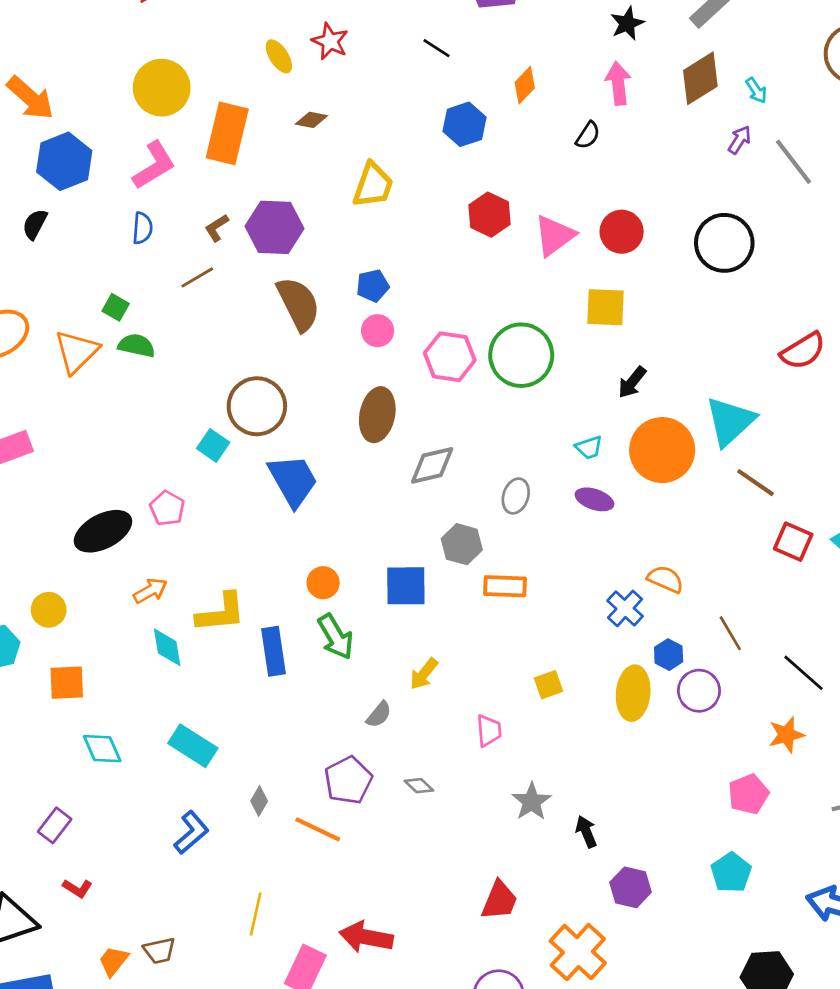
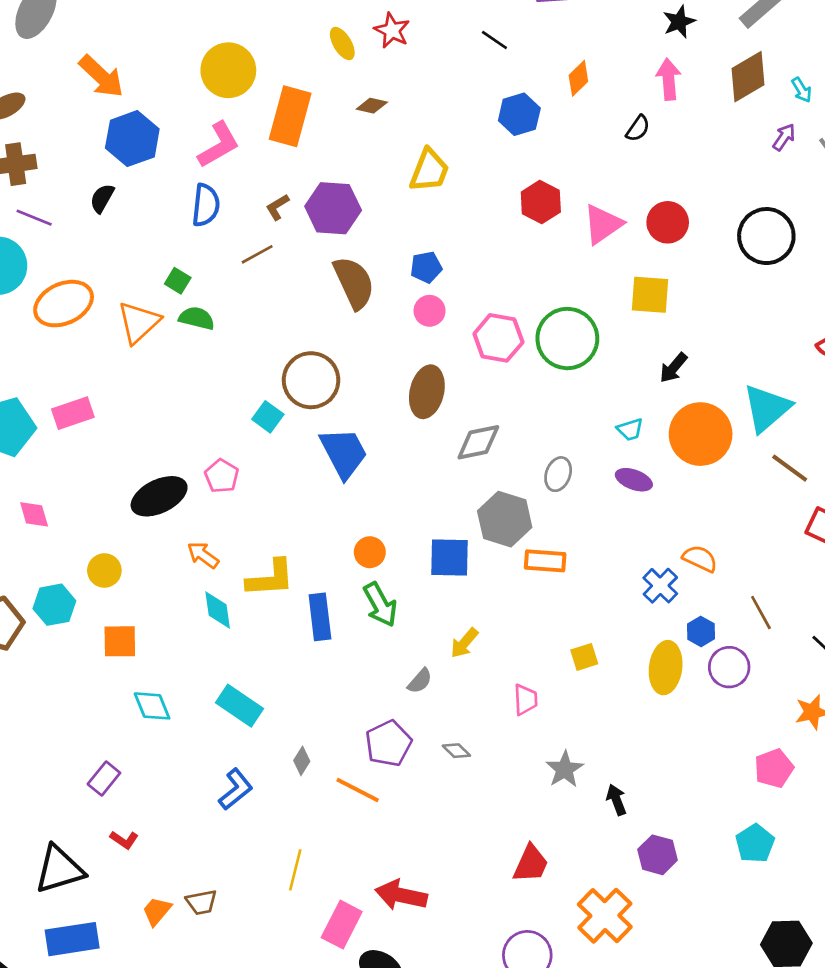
blue semicircle: (142, 228) -> (206, 205), size x1.4
gray hexagon: (462, 544) -> (505, 519), size x1.4
orange arrow: (150, 591) -> (203, 555), turned -116

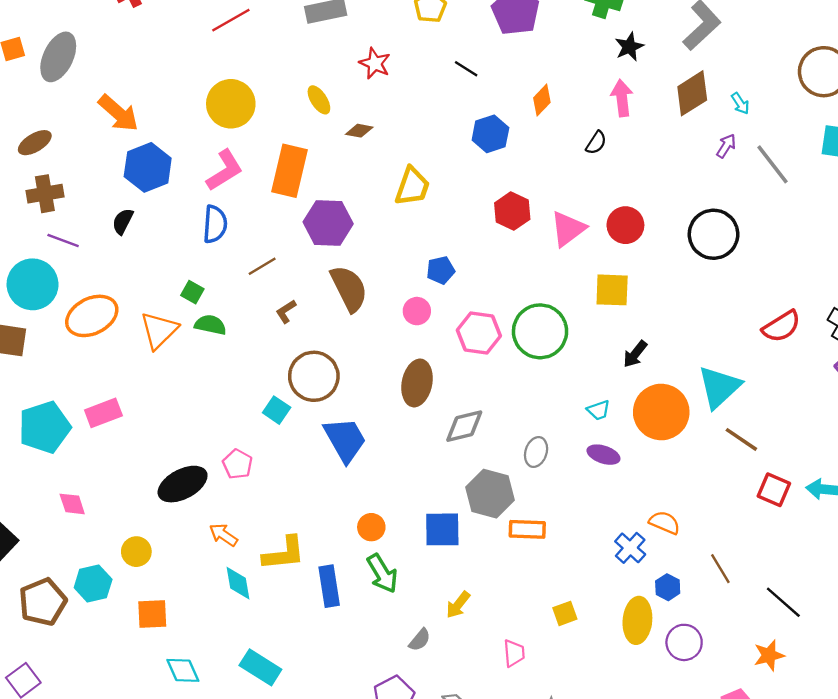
yellow ellipse: (342, 43) -> (319, 100), moved
orange rectangle: (290, 116) -> (290, 171), moved
brown L-shape: (277, 207) -> (286, 311), moved
blue pentagon: (426, 267) -> (441, 270), moved
purple circle: (729, 667) -> (684, 642), moved

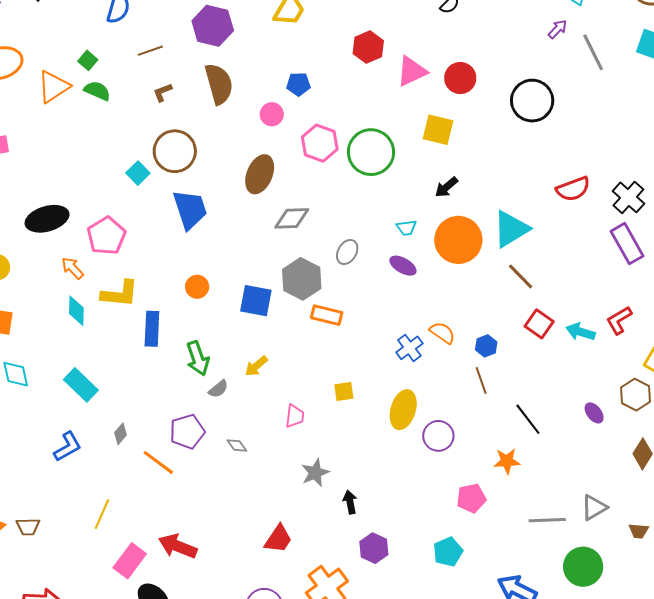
pink pentagon: (237, 464) -> (106, 236), moved, size x1.5
green arrow: (382, 573) -> (198, 358), moved
blue hexagon: (668, 587) -> (486, 346), moved

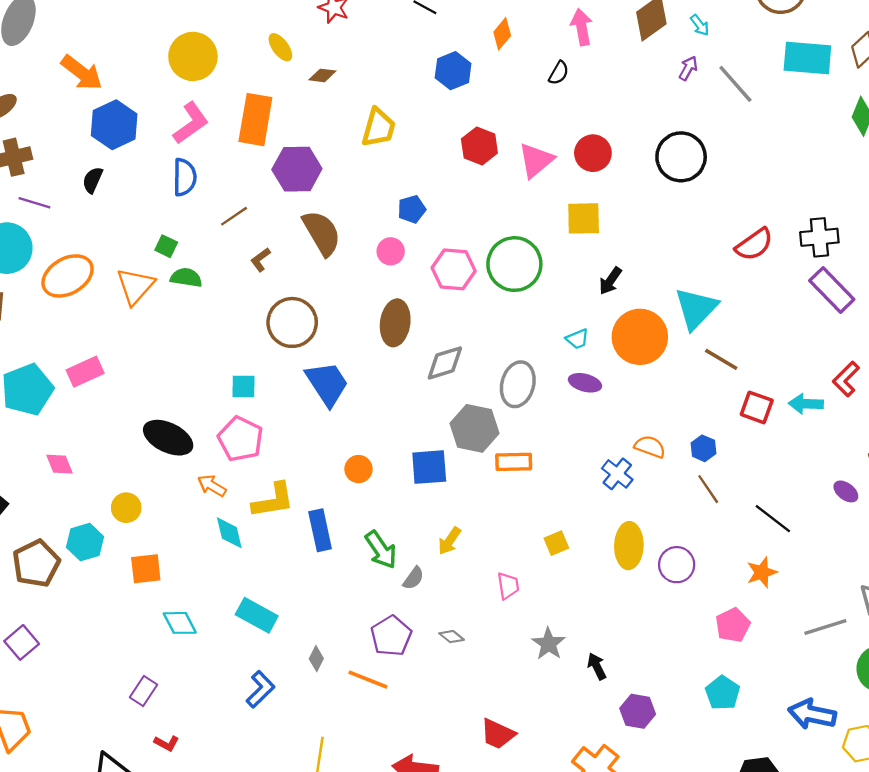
cyan square: (138, 173) -> (243, 386), moved, turned -30
black cross: (628, 197) -> (819, 237), turned -32
black ellipse: (47, 219) -> (168, 438), turned 57
gray ellipse: (347, 252) -> (518, 384), size x1.5
red trapezoid: (278, 539) -> (498, 734), moved, turned 96

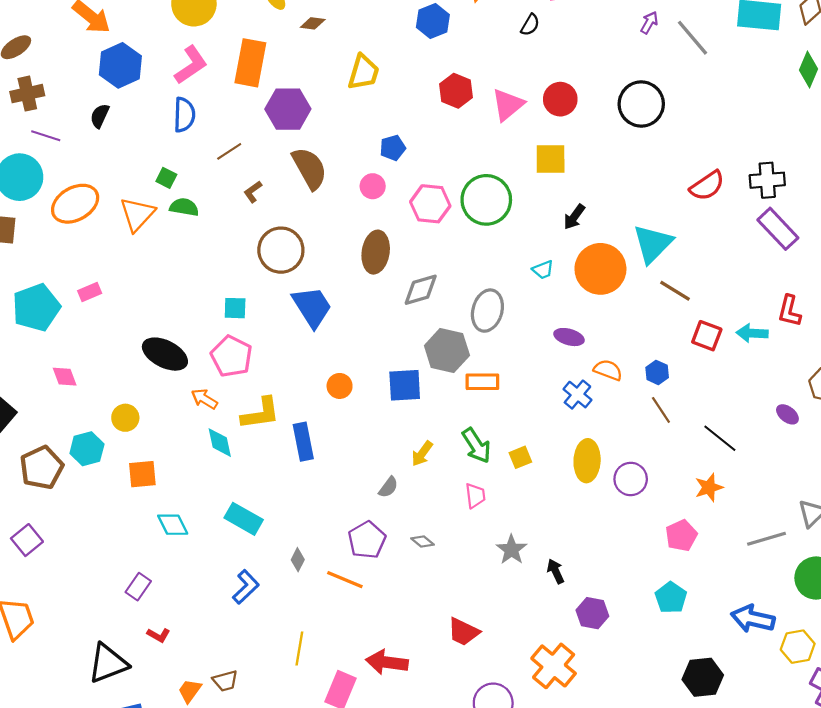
pink rectangle: (85, 372) -> (90, 292), size x0.7
red L-shape: (846, 379) -> (789, 311), turned -32
purple ellipse: (585, 383) -> (569, 337), moved
green arrow: (381, 550) -> (476, 446), moved

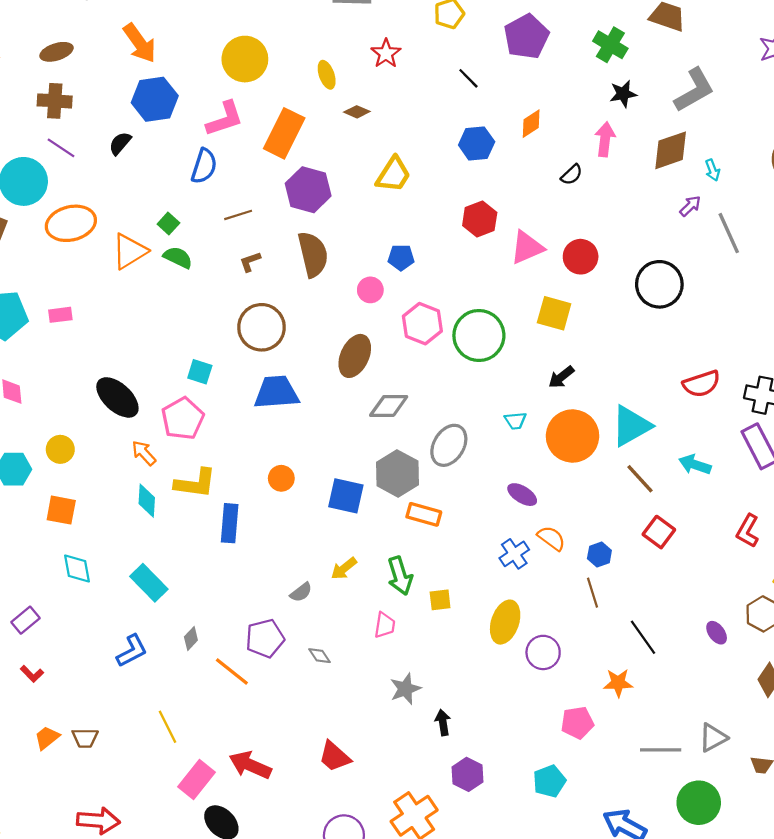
blue trapezoid: (312, 307) -> (276, 392), turned -78
cyan arrow: (752, 333) -> (695, 465), moved
yellow line: (299, 649) -> (167, 727), turned -52

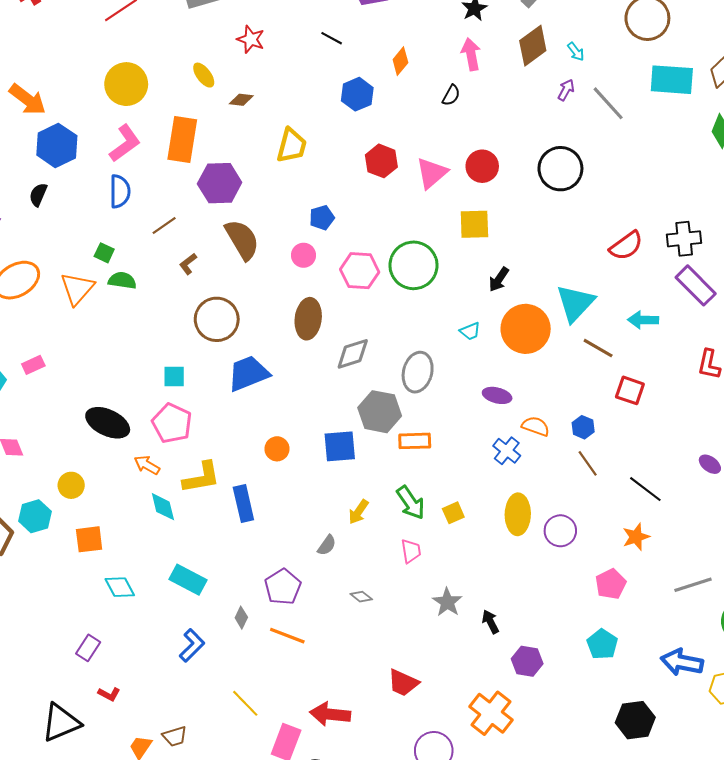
purple pentagon: (265, 638) -> (283, 587), moved

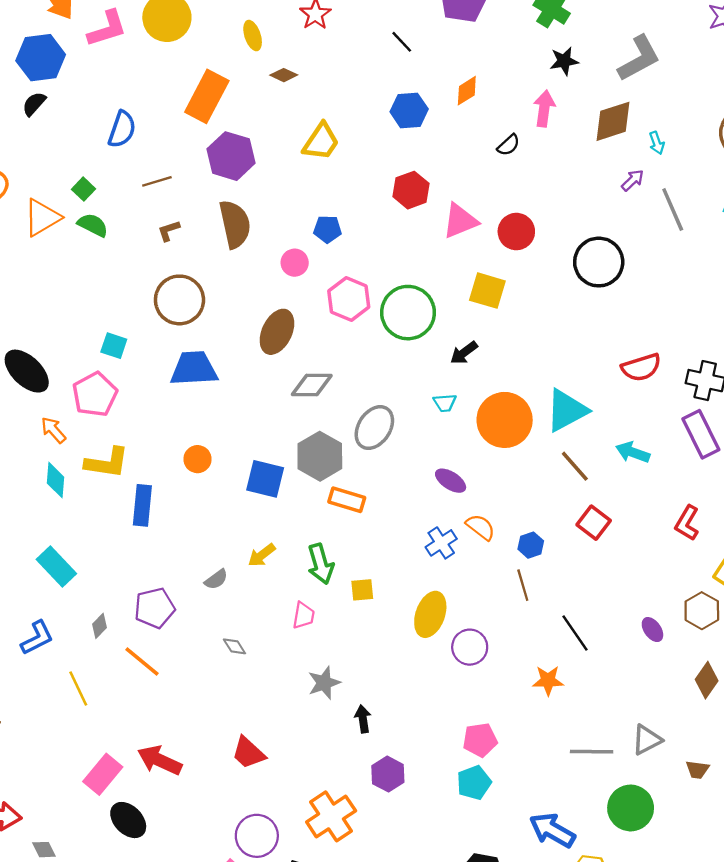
pink L-shape: (125, 143) -> (107, 29), moved
blue hexagon: (57, 145) -> (41, 58), moved
black arrow: (499, 279) -> (464, 353), moved
pink pentagon: (611, 584) -> (480, 740), moved
yellow line: (245, 703) -> (78, 689), moved

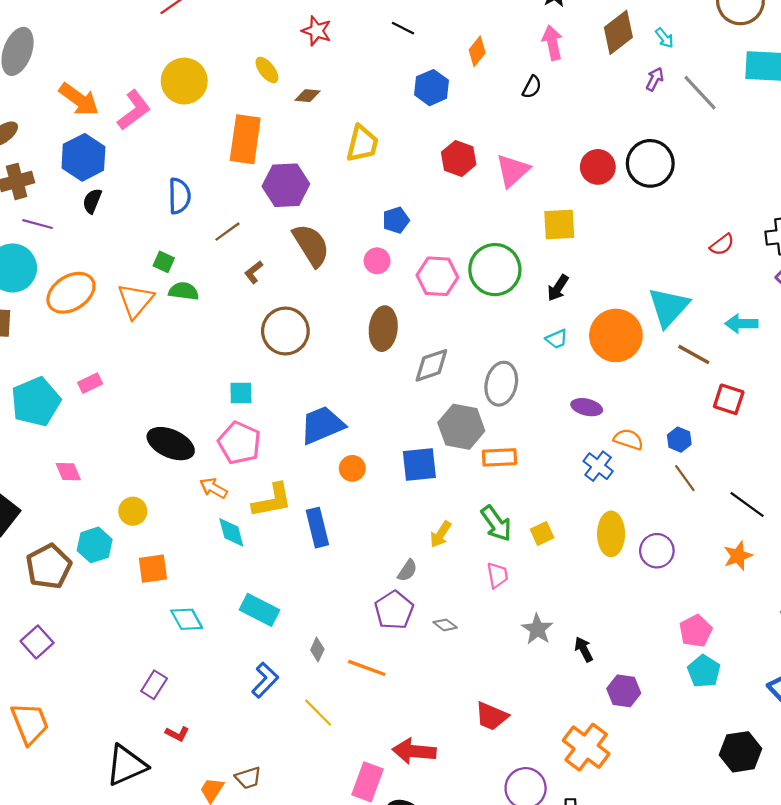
red circle: (516, 232) -> (598, 167), moved
red semicircle: (641, 367) -> (722, 245), size x0.7
blue trapezoid: (194, 369) -> (322, 425), moved
purple pentagon: (155, 608) -> (394, 610), moved

